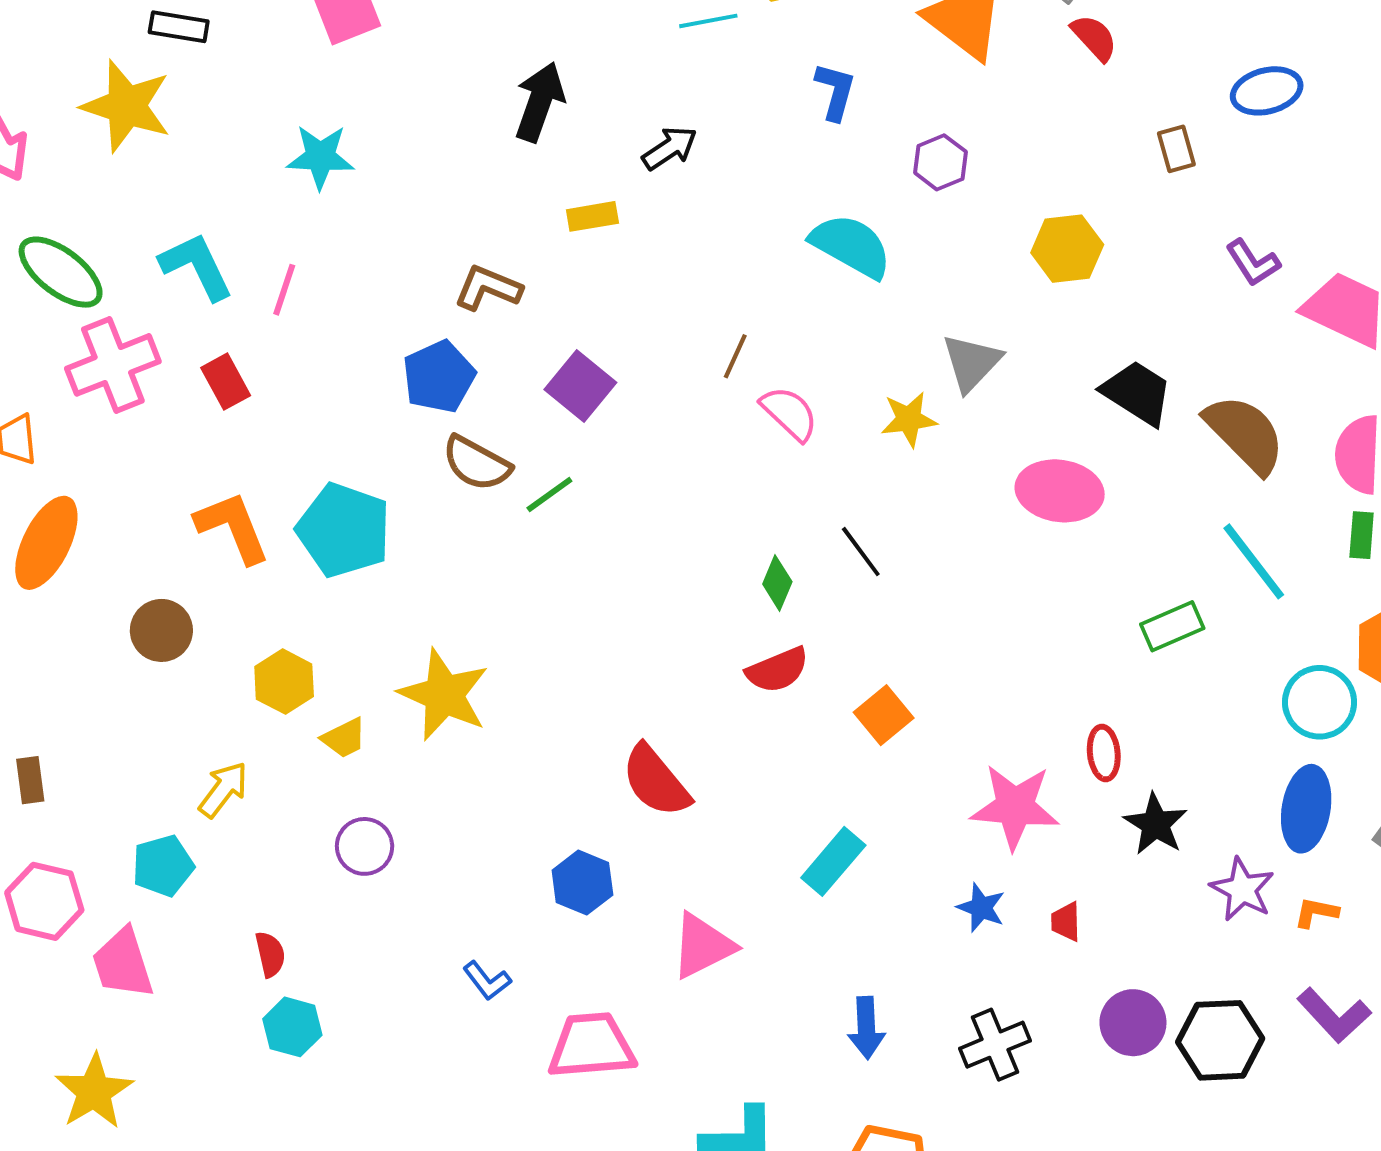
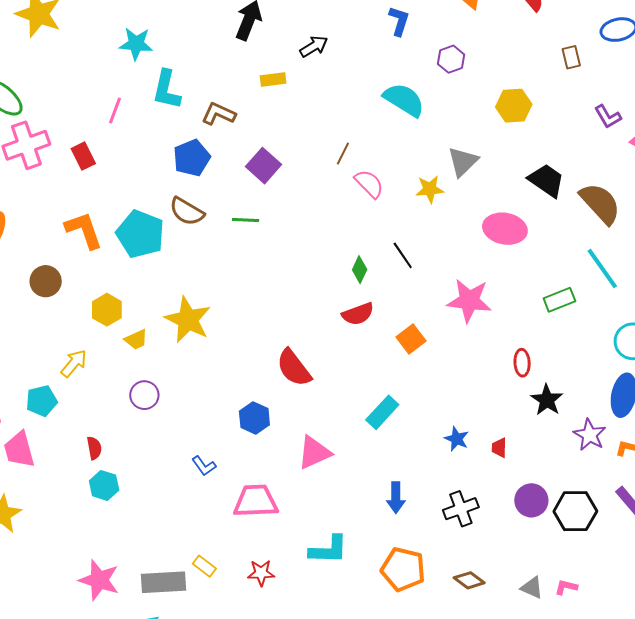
cyan L-shape: (196, 266) -> (167, 90), moved, turned -144
brown semicircle: (477, 463) -> (187, 211), moved
green line: (549, 495) -> (246, 220), turned 36
pink star: (1015, 807) -> (469, 301), moved

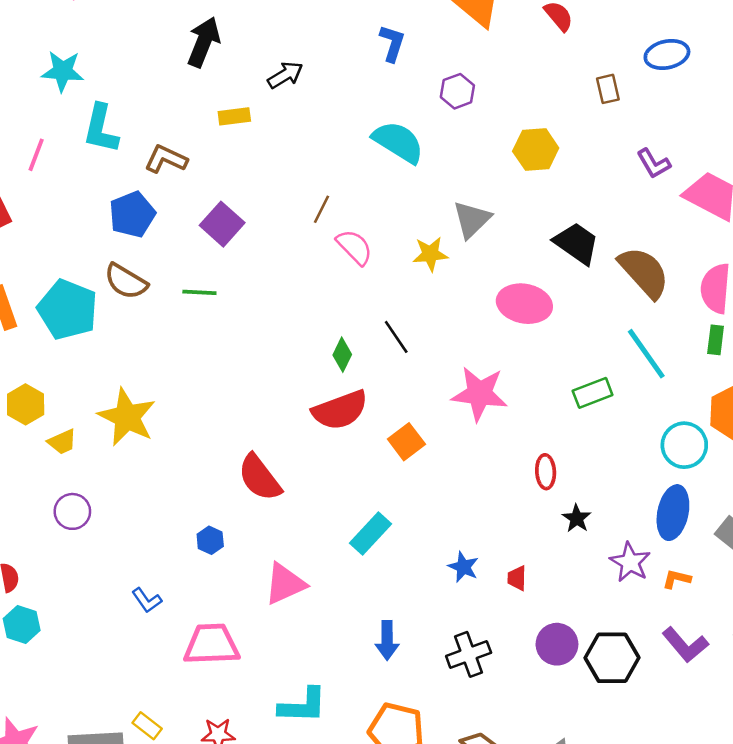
red semicircle: (358, 314) -> (340, 410), size x1.4
black star: (547, 400) -> (577, 518), size x0.7
blue hexagon: (254, 418) -> (210, 540), size x0.7

